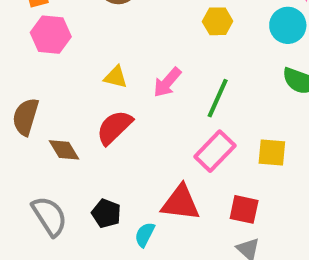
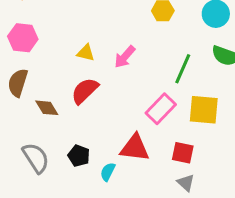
pink hexagon: (51, 35) -> (23, 38), moved
green line: (218, 98) -> (183, 69), moved
yellow square: (272, 152) -> (204, 110), size x1.4

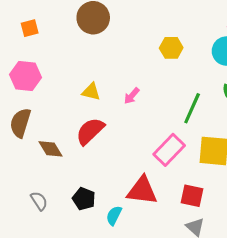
pink arrow: (125, 57) -> (132, 96), size x0.7
gray semicircle: (36, 158) -> (39, 201), size x0.6

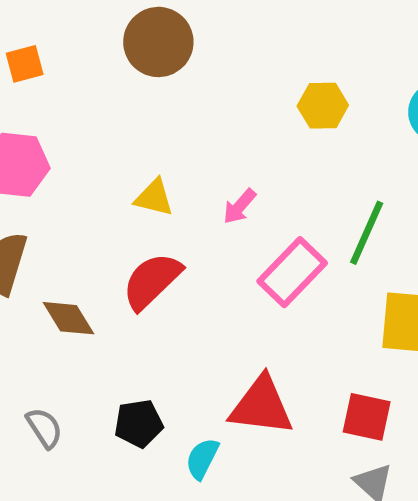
pink rectangle: (169, 150) -> (292, 272), moved
black pentagon: (84, 199) -> (139, 423), turned -30

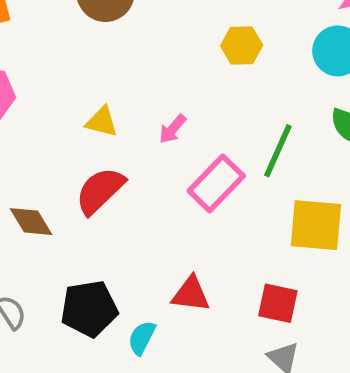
red triangle: (261, 406) -> (191, 294), size x0.7
black pentagon: (139, 423) -> (89, 309), size x1.4

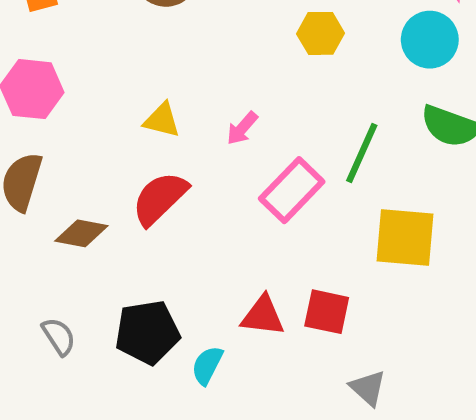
brown diamond: (31, 222) -> (81, 233), turned -48
red square: (278, 303) -> (327, 312), moved

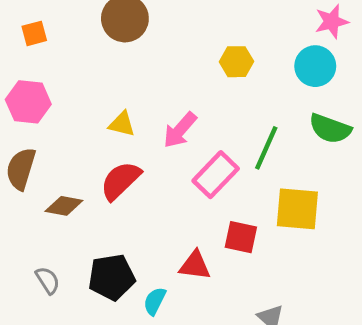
pink arrow: (242, 128) -> (180, 130), size x1.5
red square: (327, 312) -> (241, 237), moved

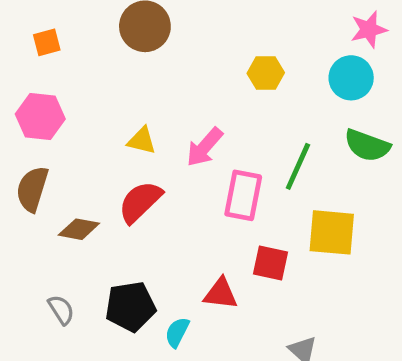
pink rectangle: (216, 175) -> (243, 195), turned -33

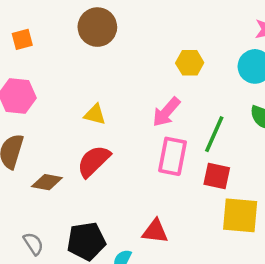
pink arrow: (205, 147) -> (166, 112), moved
yellow square: (332, 232) -> (240, 215), moved
red square: (271, 263) -> (217, 176), moved

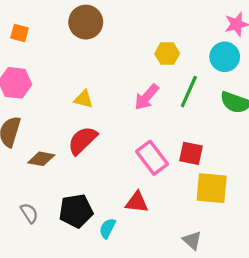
orange square: (22, 39) -> (20, 33), turned 30
green line: (214, 134) -> (189, 92), moved
pink rectangle: (172, 156) -> (152, 158), moved, turned -48

